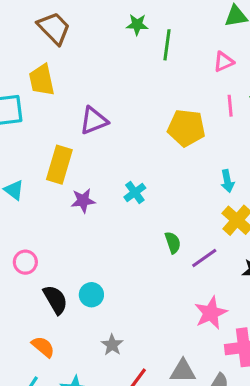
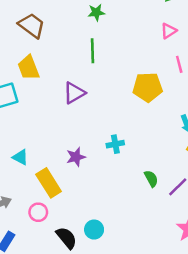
green line: (167, 45) -> (93, 51), moved
yellow rectangle: (59, 165) -> (49, 183), moved, turned -40
cyan cross: (135, 192) -> (115, 144), turned 35

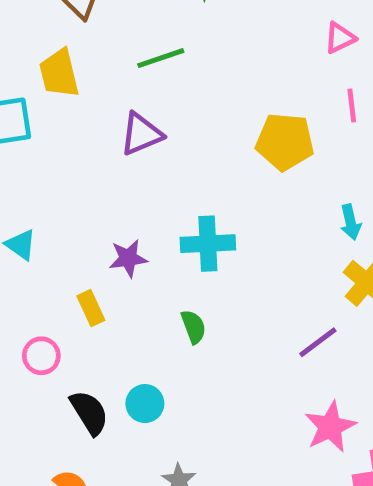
green line: (93, 51) -> (161, 58), moved, turned 65
cyan cross: (115, 144) -> (208, 244), size x1.5
green semicircle: (151, 179) -> (193, 327), moved
yellow rectangle: (49, 183) -> (91, 308), moved, size x0.6

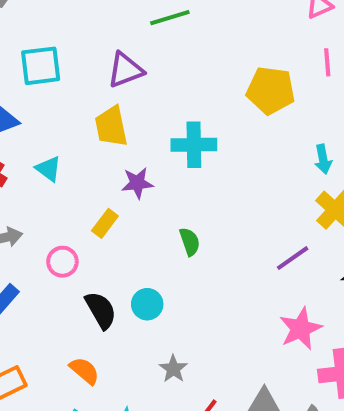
yellow trapezoid: (59, 73) -> (111, 126), moved
purple triangle: (141, 134) -> (125, 70), moved
cyan cross: (208, 244) -> (194, 145), moved
yellow rectangle: (91, 308) -> (105, 223), turned 60

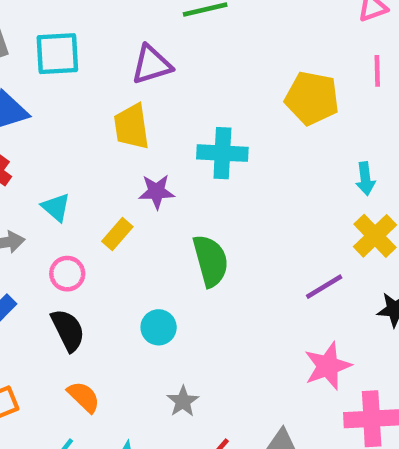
cyan triangle: (48, 169) -> (56, 207), moved
green semicircle: (190, 242) -> (211, 261), size x1.6
black semicircle: (101, 310) -> (68, 330), moved

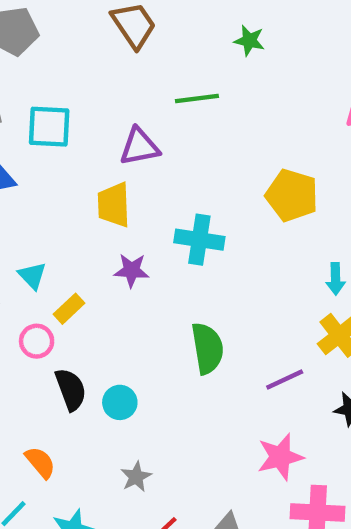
yellow rectangle: (117, 234) -> (69, 309), moved
green semicircle: (211, 261) -> (207, 348), moved
black semicircle: (68, 330) -> (71, 389), moved

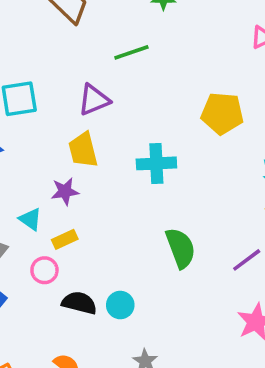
purple star: (131, 270) -> (65, 191), moved
yellow rectangle: (69, 309) -> (65, 239), turned 30
black semicircle: (71, 389) -> (79, 303), turned -44

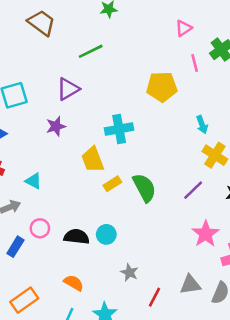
yellow trapezoid: (83, 150) -> (93, 159), moved
purple star: (65, 191) -> (56, 126), moved
yellow rectangle: (65, 239) -> (112, 184), moved
pink circle: (44, 270) -> (40, 228), moved

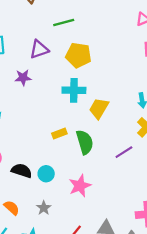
yellow pentagon: (162, 87) -> (78, 55), moved
yellow trapezoid: (93, 159) -> (99, 108), moved, turned 40
pink star: (206, 234) -> (80, 186), moved
gray star: (129, 272) -> (44, 208), moved

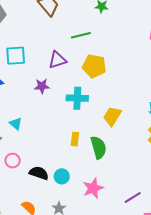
cyan cross: (74, 90) -> (77, 98), moved
yellow rectangle: (59, 134) -> (75, 139), turned -64
purple line: (124, 152) -> (133, 197), moved

